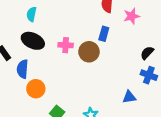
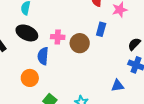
blue rectangle: (104, 34) -> (101, 29), moved
blue semicircle: (23, 69) -> (43, 56), moved

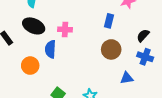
brown circle: (80, 43) -> (111, 49), moved
orange circle: (30, 78) -> (30, 66), moved

